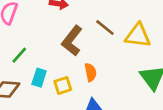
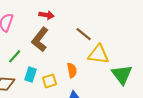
yellow triangle: (138, 35) -> (98, 54), moved
brown L-shape: (72, 41) -> (40, 39), moved

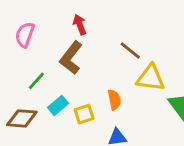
red arrow: (46, 15) -> (80, 25), turned -120
cyan rectangle: (30, 75) -> (58, 105), turned 32

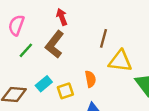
brown line: (130, 51) -> (104, 38), turned 66
green line: (36, 81) -> (26, 50), moved

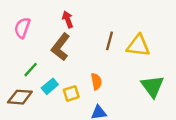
green line: (26, 50) -> (31, 70), moved
yellow triangle: (120, 61) -> (138, 46), moved

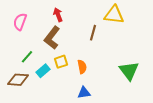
yellow triangle: (138, 46) -> (114, 15), moved
yellow square: (71, 93) -> (61, 62), moved

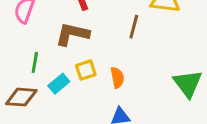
brown L-shape: (52, 38) -> (72, 34), turned 65
green line: (27, 57) -> (35, 63), turned -32

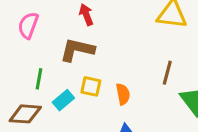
brown line: (134, 27) -> (167, 73), moved
yellow square: (86, 70) -> (91, 86), turned 30

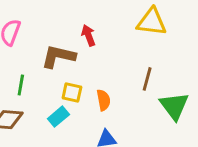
red arrow: (86, 15) -> (88, 35), moved
cyan rectangle: (63, 100) -> (58, 117), moved

